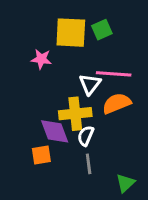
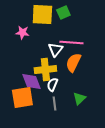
orange semicircle: (117, 103) -> (73, 63), turned -42
orange square: (41, 155) -> (22, 98), size x1.6
green triangle: (125, 183) -> (79, 99), moved

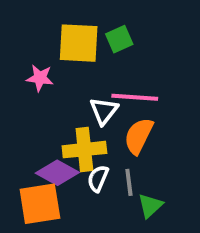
purple diamond: (31, 82) -> (57, 173), turned -40
gray line: (54, 104) -> (129, 182), moved

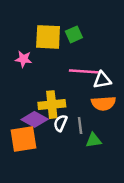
white triangle: (104, 111) -> (102, 80), moved, turned 42
orange semicircle: (139, 136) -> (103, 103), moved, turned -120
green triangle: (150, 206) -> (94, 140), turned 35

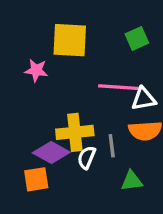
green square: (74, 34) -> (137, 38), moved
gray line: (80, 126) -> (112, 146), moved
orange square: (23, 139) -> (36, 179), size x0.7

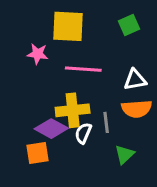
pink line: (118, 87) -> (83, 69), moved
green triangle: (132, 181) -> (124, 154), turned -35

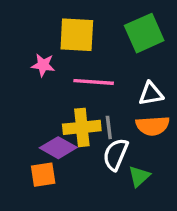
green square: (129, 25) -> (144, 33), size x1.6
gray line: (106, 122) -> (109, 127), moved
white semicircle: (83, 133) -> (116, 154), moved, size x1.4

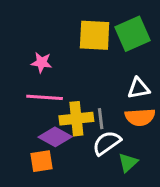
yellow square: (77, 35) -> (95, 35), moved
pink line: (94, 82) -> (45, 97), moved
white semicircle: (116, 154) -> (107, 143), turned 32

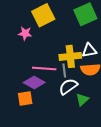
yellow square: (95, 35) -> (43, 15), moved, turned -30
pink line: (45, 97) -> (44, 68), moved
yellow cross: (76, 119) -> (70, 56), moved

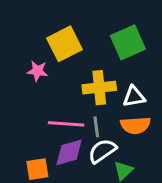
yellow cross: (70, 56) -> (99, 88), moved
purple diamond: (34, 82) -> (69, 152), moved, turned -45

